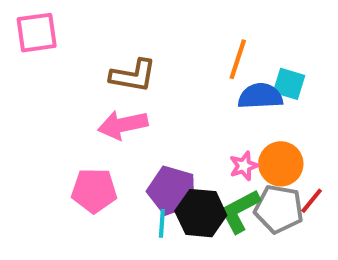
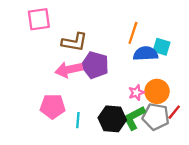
pink square: (37, 33) -> (39, 19), moved
purple pentagon: (172, 191) -> (95, 65), moved
cyan line: (162, 223) -> (78, 120), moved

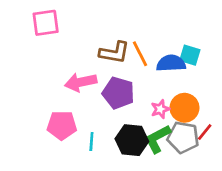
orange line: (133, 33) -> (140, 54), moved, turned -45
brown L-shape: (74, 42) -> (114, 52), moved
purple pentagon: (95, 65) -> (118, 93), moved

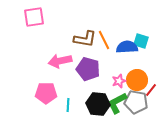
red line: (205, 132) -> (151, 90), moved

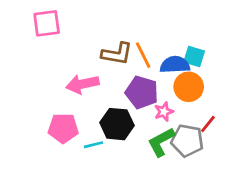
purple pentagon: (88, 69) -> (142, 92), moved
orange circle: (137, 80) -> (189, 87), moved
black hexagon: (98, 104) -> (117, 124), moved
cyan line: (68, 105) -> (94, 145), turned 72

